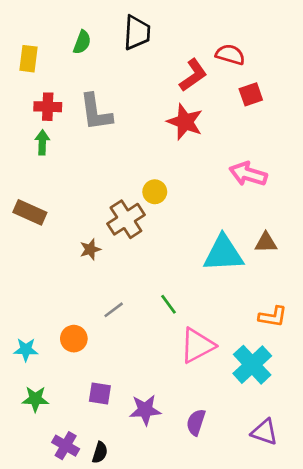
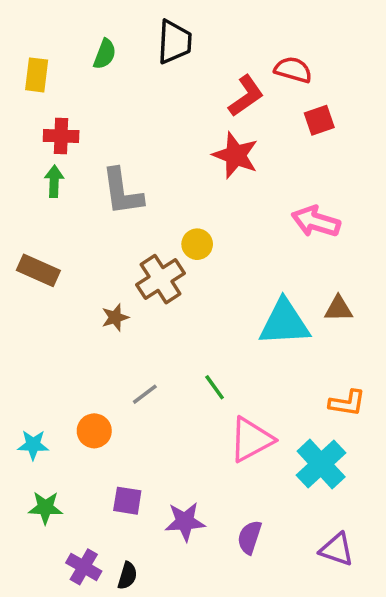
gray L-shape: (96, 112) -> (122, 192), moved

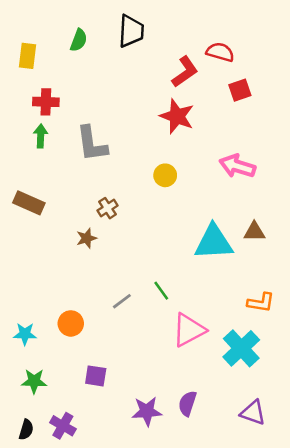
yellow circle: (197, 244) -> (165, 175), moved
brown cross: (161, 279) -> (107, 208), moved, size x0.6
gray line: (145, 394) -> (122, 301), moved
purple star: (185, 522) -> (147, 411), moved
black semicircle: (127, 576) -> (26, 430), moved

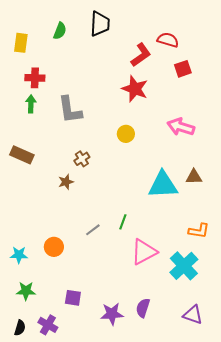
green line: (161, 291) -> (123, 222), turned 56
purple square: (96, 376) -> (73, 298), moved

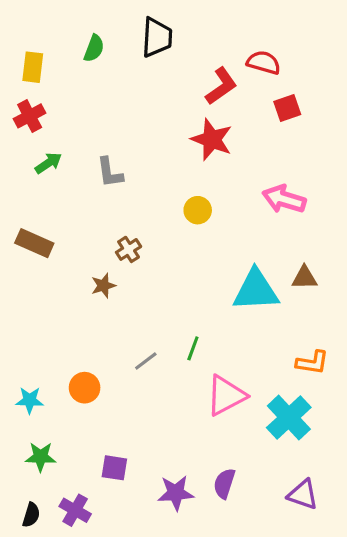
red cross: (35, 78) -> (30, 116), moved, turned -30
green arrow: (31, 104) -> (48, 163), turned 54
gray L-shape: (70, 110) -> (110, 172), size x0.7

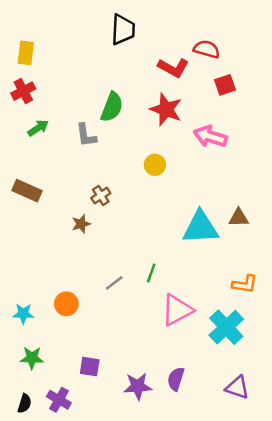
green semicircle: (94, 48) -> (112, 107), moved, size x1.4
red L-shape: (221, 86) -> (173, 68), turned 64
pink arrow: (284, 199) -> (210, 137), moved

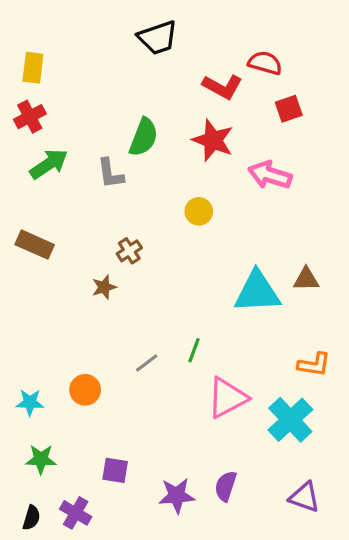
black trapezoid: (123, 30) -> (158, 38), turned 68
green arrow: (38, 128) -> (49, 164), size x1.4

